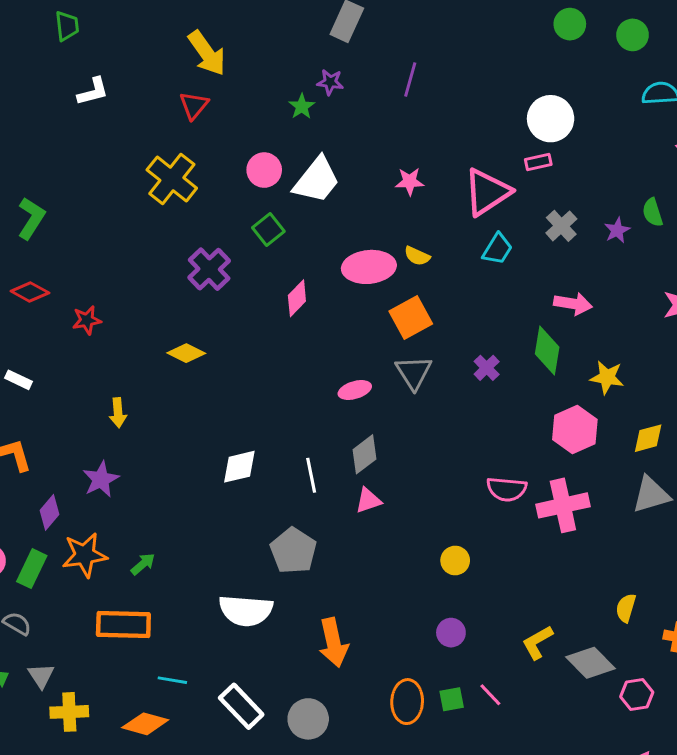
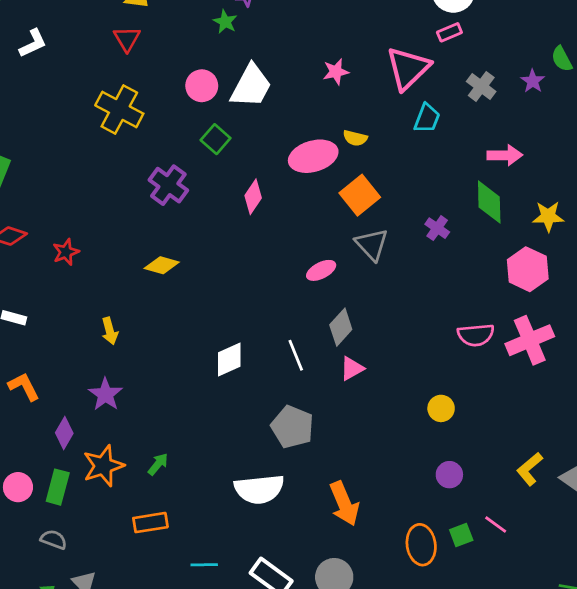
orange rectangle: (123, 625) -> (150, 523), size x0.7

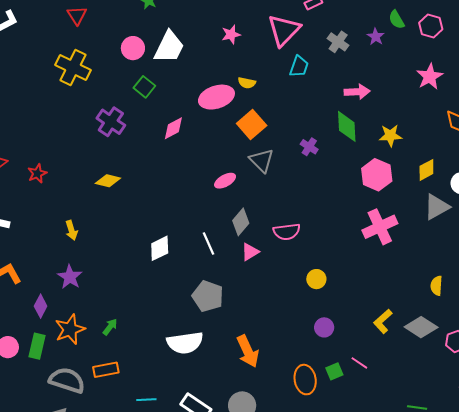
pink diamond: (253, 197) -> (173, 128), turned 30
pink semicircle: (476, 335) -> (287, 232), moved
gray semicircle: (54, 540) -> (67, 380), moved, size x1.8

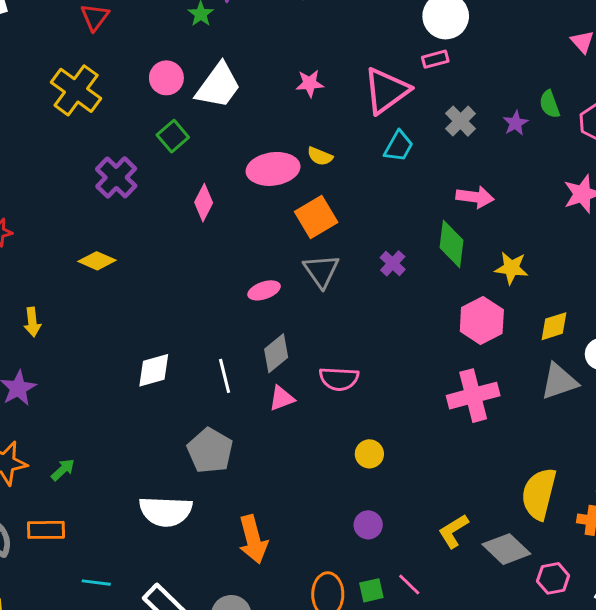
pink diamond: (173, 128) -> (204, 203), turned -45
yellow semicircle: (436, 286) -> (539, 494), size x1.8

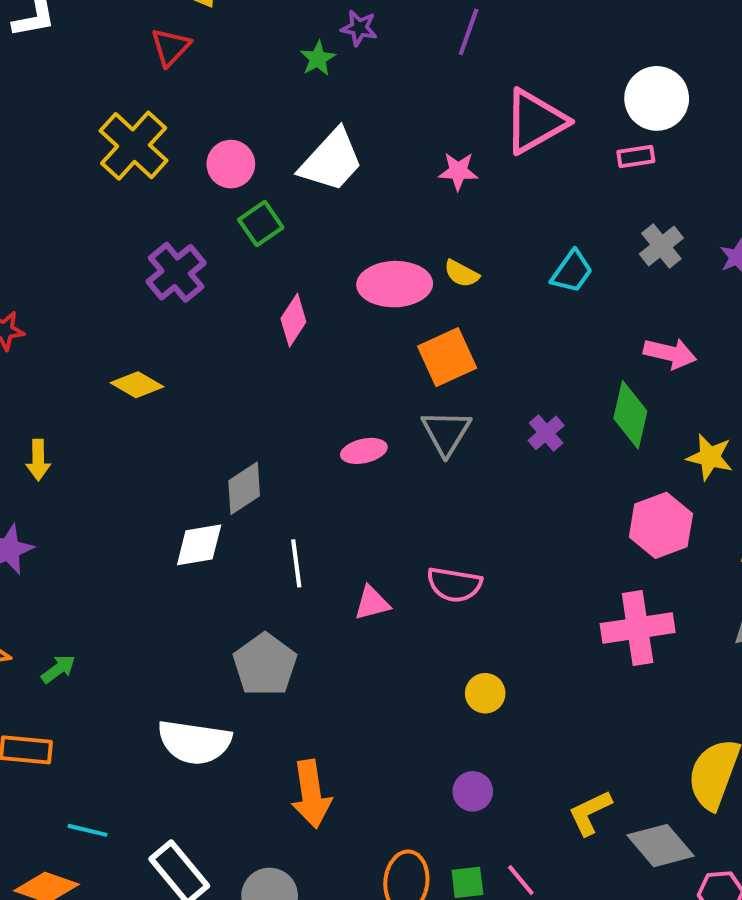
pink circle: (166, 78) -> (231, 164), moved
pink triangle: (386, 91) -> (535, 121), moved
gray diamond: (276, 353) -> (244, 488), moved

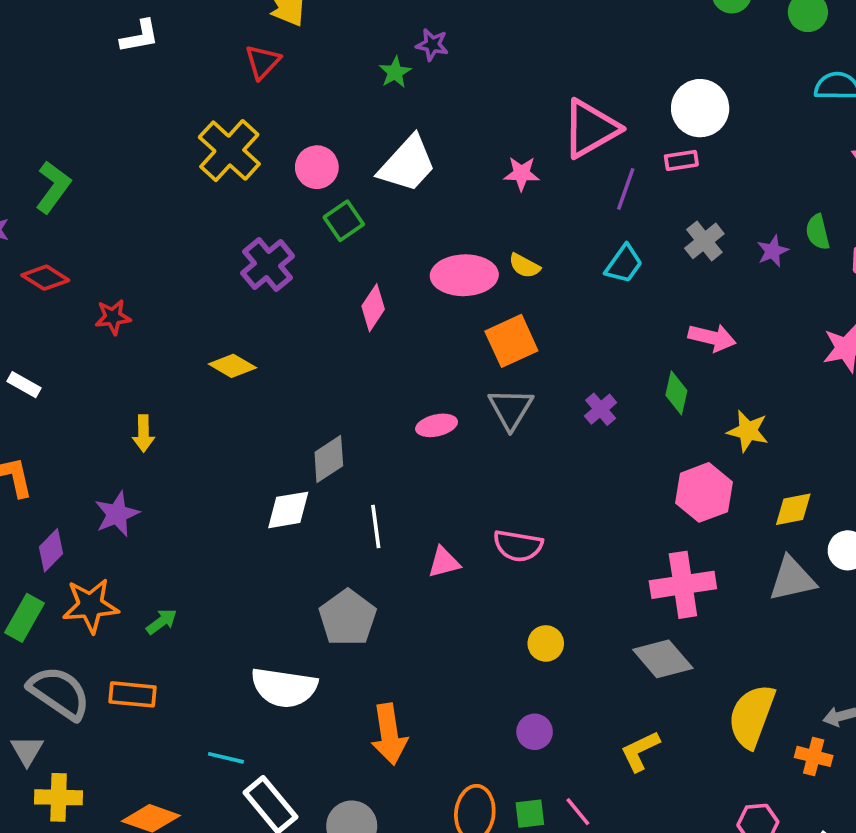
purple line: (469, 32) -> (626, 189), moved
green diamond: (630, 415) -> (676, 393), size x0.7
cyan line: (88, 830) -> (226, 758), moved
gray diamond: (661, 846) -> (663, 659), moved

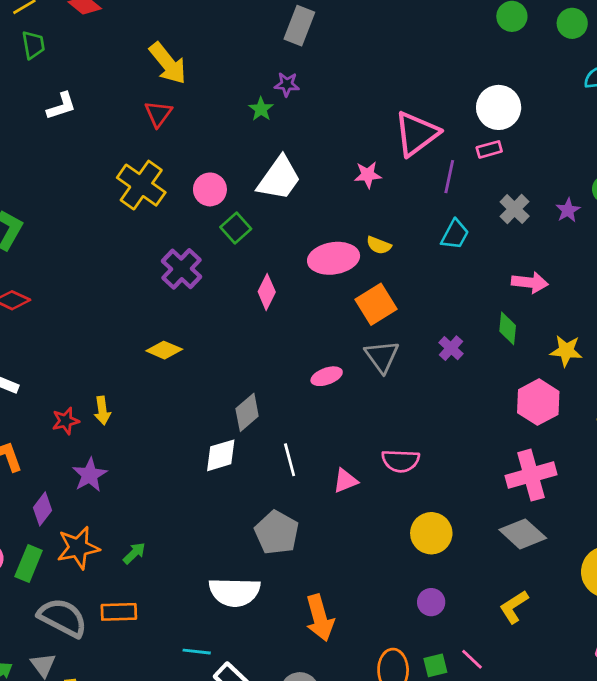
red star: (113, 317) -> (66, 421), moved
yellow circle: (546, 643) -> (431, 533), size x1.5

